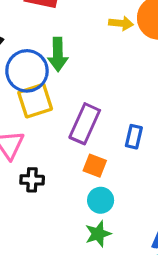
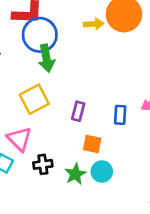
blue circle: (27, 71) -> (40, 35), moved
purple rectangle: (85, 124) -> (78, 111), size x0.6
green star: (98, 234) -> (75, 174), moved

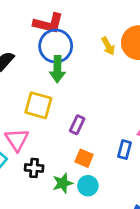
yellow arrow: (94, 24) -> (108, 46), turned 54
yellow square: (34, 99) -> (38, 105), turned 32
blue rectangle: (120, 115) -> (124, 150), moved

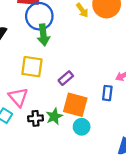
purple rectangle: (77, 125) -> (66, 78), turned 32
orange square: (84, 158) -> (75, 105), size x1.6
green star: (63, 183) -> (54, 116), moved

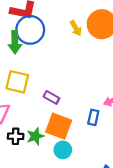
green arrow: (43, 35) -> (15, 42), moved
purple rectangle: (66, 78) -> (51, 97), turned 64

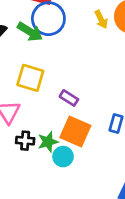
green arrow: (15, 42) -> (30, 32), turned -60
cyan circle: (63, 150) -> (63, 157), moved

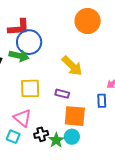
yellow arrow: (101, 19) -> (72, 66), moved, size x1.6
green star: (48, 142) -> (56, 140), moved

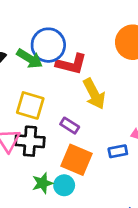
red L-shape: (19, 27) -> (71, 64), moved
blue rectangle: (102, 101) -> (118, 151), turned 64
black cross: (41, 134) -> (30, 141), moved, size x1.5

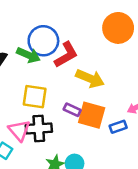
red L-shape: (71, 64) -> (66, 55), turned -36
yellow arrow: (94, 94) -> (90, 78), turned -32
orange square: (77, 160) -> (92, 115), moved

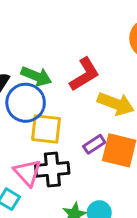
blue circle: (43, 41) -> (26, 103), moved
purple rectangle: (72, 110) -> (94, 144), turned -56

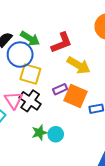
black cross: (52, 169) -> (30, 101), turned 30

